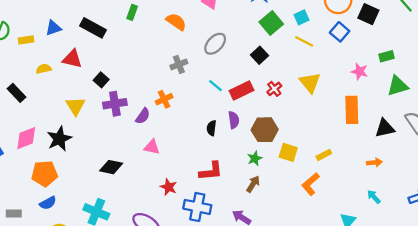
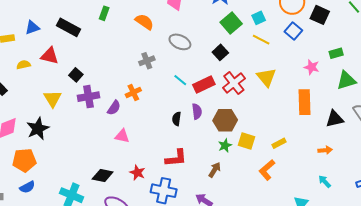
gray ellipse: (215, 44) -> (180, 42), turned 70
red cross: (274, 89) -> (234, 83), size x1.6
green star: (255, 158) -> (225, 145), moved
black diamond: (111, 167) -> (103, 176), moved

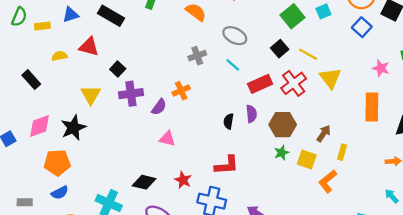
yellow line: (261, 40) -> (308, 54), moved
cyan line: (180, 80) -> (233, 65), moved
yellow square: (247, 141) -> (307, 160), moved
yellow rectangle: (279, 143) -> (342, 152), turned -48
brown arrow: (215, 170) -> (324, 133), moved

